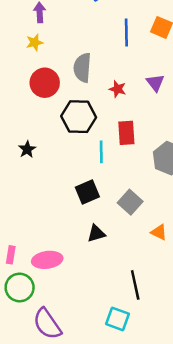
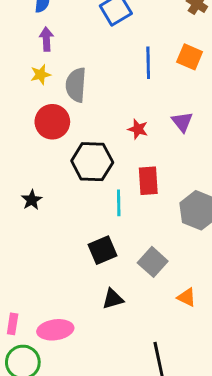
gray semicircle: (82, 68) -> (76, 85), moved

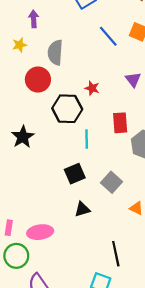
blue line: (148, 63) -> (108, 36), turned -40
yellow star: (41, 75) -> (20, 45), moved
red star: (138, 129) -> (92, 88), moved
red rectangle: (148, 181) -> (120, 123), moved
black star: (32, 200) -> (23, 137), size x1.5

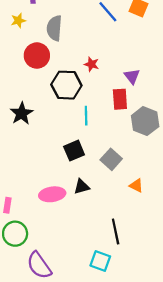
purple triangle: (133, 80) -> (132, 76), moved
pink ellipse: (40, 232) -> (52, 194), moved

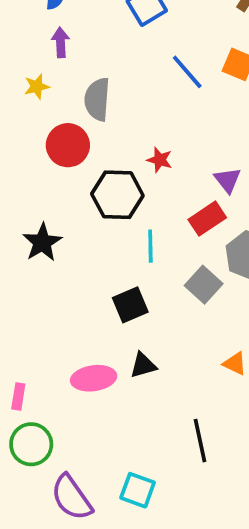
red rectangle: (120, 99) -> (207, 219), turned 60
gray square: (111, 159) -> (204, 285), moved
cyan square: (100, 261) -> (138, 490), moved

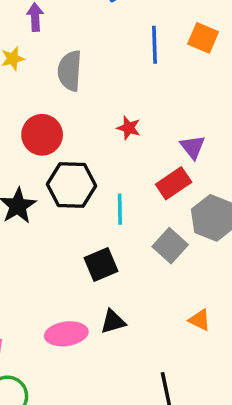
blue line: (187, 72) -> (155, 45), turned 39
red circle: (68, 145) -> (42, 135), moved
black hexagon: (117, 195) -> (71, 185), moved

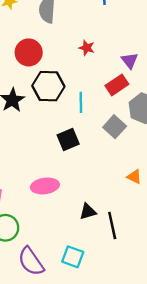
black triangle: (113, 322) -> (88, 211), moved

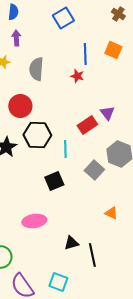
red star: (87, 48) -> (77, 76), moved
red rectangle: (117, 85) -> (87, 125), moved

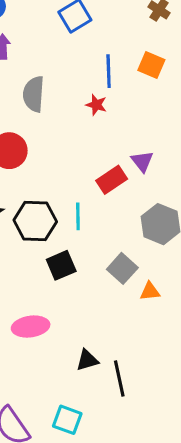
black hexagon: (37, 135) -> (35, 221), moved
gray square: (94, 170) -> (122, 268), moved
orange triangle: (111, 213) -> (150, 291), moved, turned -32

